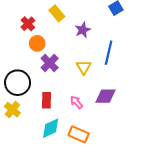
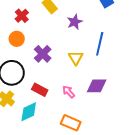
orange circle: (37, 43) -> (17, 39), moved
red rectangle: (46, 100) -> (40, 90), turned -63
cyan diamond: (51, 128) -> (29, 112), moved

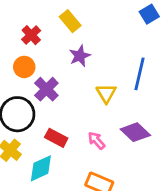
purple star: (75, 22) -> (80, 56), moved
purple cross: (43, 54) -> (46, 89), moved
purple diamond: (97, 86) -> (135, 132), turned 45

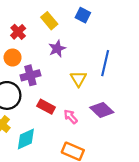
blue square: (149, 14) -> (83, 15), moved, turned -32
purple cross: (46, 89) -> (30, 75), turned 30
red rectangle: (56, 138) -> (46, 107), moved

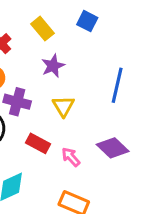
purple cross: (30, 75) -> (17, 102), turned 30
yellow triangle: (78, 79) -> (63, 106), moved

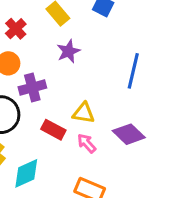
purple cross: (17, 102) -> (32, 87), turned -30
yellow triangle: (63, 106) -> (84, 113), moved, turned -50

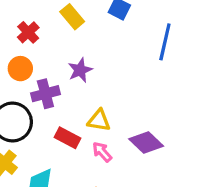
purple star: (68, 51) -> (80, 70), moved
blue line: (133, 71) -> (165, 42), moved

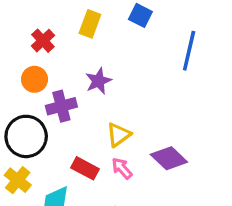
yellow rectangle: (72, 17) -> (90, 24), turned 60
yellow triangle: (99, 120) -> (119, 135), turned -45
red rectangle: (67, 138) -> (85, 168), moved

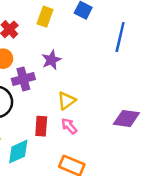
purple diamond: (169, 158) -> (126, 118), moved, turned -36
red rectangle: (85, 168) -> (41, 126), turned 66

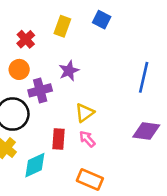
blue line: (120, 37) -> (144, 77), moved

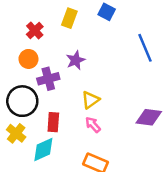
blue line: (144, 77) -> (145, 48), moved, turned -36
red rectangle: (58, 139) -> (53, 122), moved

